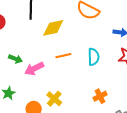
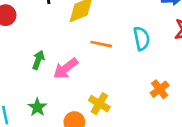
orange line: (63, 56) -> (101, 44), turned 35
green arrow: (15, 59) -> (38, 60), turned -80

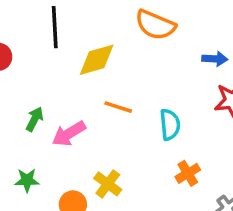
cyan semicircle: (142, 39) -> (170, 125), moved
green star: (37, 107) -> (27, 180), turned 30

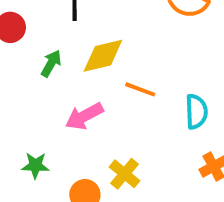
yellow diamond: (97, 60) -> (103, 56), moved
green arrow: (35, 119) -> (51, 63), moved

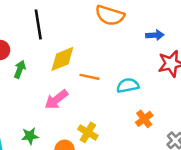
green arrow: (51, 63) -> (20, 69), moved
cyan semicircle: (196, 112) -> (128, 85), turned -90

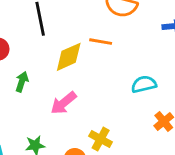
green arrow: (20, 69) -> (22, 82), moved
orange line: (90, 77) -> (101, 42), moved

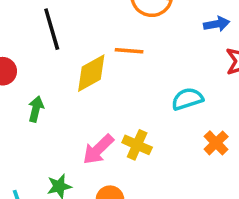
pink arrow: (64, 103) -> (98, 149), moved
yellow cross: (101, 139) -> (137, 145), moved

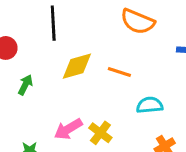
orange line: (129, 51) -> (119, 72), moved

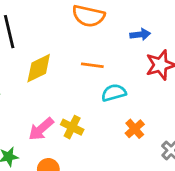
orange line: (119, 72) -> (92, 65), moved

